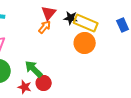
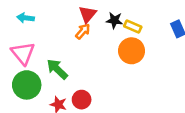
yellow rectangle: (86, 23) -> (133, 26), size x0.6
green arrow: (34, 69) -> (57, 69), moved

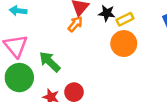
yellow rectangle: (133, 26) -> (125, 19), turned -49

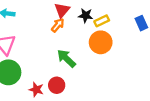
green arrow: (50, 62) -> (66, 58), moved

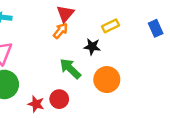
black star: (86, 16) -> (92, 47), moved
orange circle: (101, 42) -> (107, 80), moved

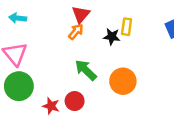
yellow rectangle: (110, 26) -> (127, 27), turned -56
black star: (92, 47) -> (112, 37), moved

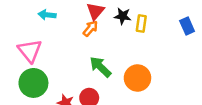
cyan arrow: (18, 18) -> (47, 15), moved
black star: (112, 37) -> (123, 16), moved

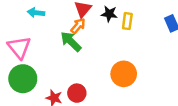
green arrow: (100, 67) -> (71, 41), moved

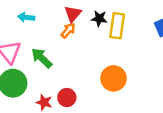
yellow rectangle: (127, 21) -> (117, 26), size x1.5
green arrow: (71, 41) -> (42, 58), moved

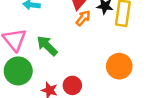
orange arrow: (68, 30) -> (83, 18), moved

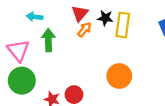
green arrow: (47, 46) -> (48, 40), moved, turned 45

